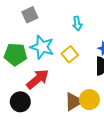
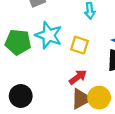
yellow square: (70, 54) -> (80, 45), turned -35
red arrow: (38, 79) -> (78, 77), moved, size x0.7

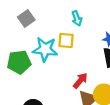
yellow square: (80, 45) -> (66, 40), moved

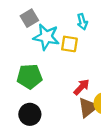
cyan star: (45, 49) -> (46, 37), moved
green pentagon: (19, 62) -> (29, 77), moved

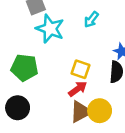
cyan arrow: (82, 22) -> (91, 20), turned 42
yellow square: (69, 44) -> (80, 69), moved

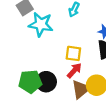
green pentagon: (25, 68) -> (30, 82), moved
black circle: (18, 108) -> (46, 82), moved

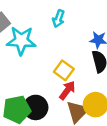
yellow square: (73, 53) -> (64, 70), turned 35

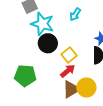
black circle: (36, 107) -> (48, 43), moved

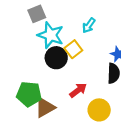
yellow square: (69, 55) -> (73, 49), moved
brown triangle: (71, 89) -> (45, 107), moved

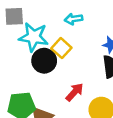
gray square: (37, 14) -> (14, 16), turned 30
cyan arrow: (89, 25) -> (74, 19), turned 56

